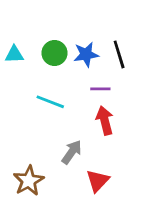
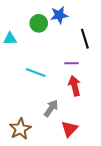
green circle: (54, 53) -> (39, 23), moved
blue star: (86, 54) -> (59, 15), moved

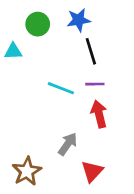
green circle: (39, 23) -> (38, 24), moved
black line: (85, 39) -> (91, 51), moved
cyan line: (36, 72) -> (61, 88), moved

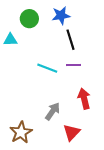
red arrow: (99, 114) -> (84, 99), moved

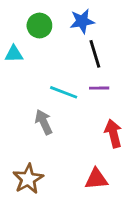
gray arrow: (53, 111) -> (44, 122), moved, turned -60
red triangle: (71, 132) -> (96, 179), turned 42

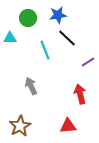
black line: (95, 54) -> (67, 38), turned -30
purple line: (99, 88) -> (88, 62), moved, turned -32
cyan line: (64, 92) -> (45, 50), moved, turned 48

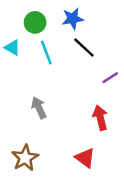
cyan triangle: (10, 38) -> (12, 48), turned 32
cyan line: (45, 50) -> (46, 53), moved
red triangle: (68, 126) -> (85, 158), turned 42

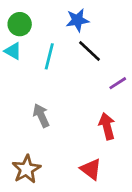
green circle: (35, 22) -> (20, 24), moved
cyan line: (46, 53) -> (49, 56), turned 35

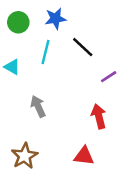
blue star: (77, 20) -> (55, 19), moved
cyan triangle: (13, 51) -> (12, 67), moved
red triangle: (91, 169) -> (84, 156), turned -30

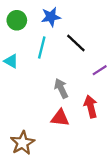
gray arrow: (38, 106) -> (61, 88), moved
red triangle: (84, 156) -> (60, 118), moved

